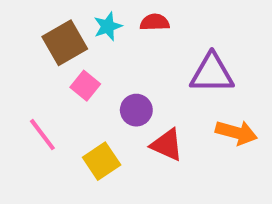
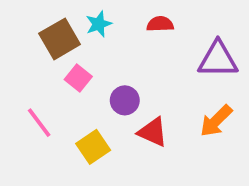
red semicircle: (155, 22) -> (160, 24), moved
purple triangle: (212, 73) -> (218, 59), moved
orange arrow: (236, 133) -> (216, 121), turned 120

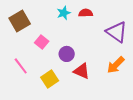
cyan star: (99, 24) -> (64, 13), moved
brown square: (60, 39) -> (20, 21), moved
purple triangle: (218, 59) -> (117, 32), turned 35

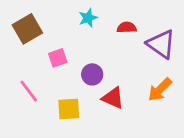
red semicircle: (86, 13) -> (127, 28), moved
pink square: (42, 42) -> (58, 58), turned 32
yellow square: (50, 79) -> (69, 109), turned 30

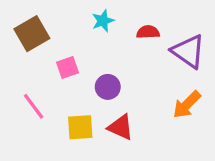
red triangle: (113, 98) -> (121, 127), moved

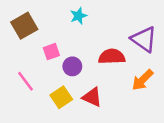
red semicircle: (148, 32) -> (112, 57), moved, size x1.5
purple circle: (108, 87) -> (72, 66), moved
yellow square: (80, 127) -> (61, 97), turned -30

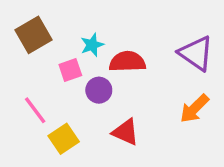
cyan star: (78, 16) -> (92, 45), moved
red semicircle: (112, 57) -> (127, 62), moved
yellow square: (61, 97) -> (64, 139), moved

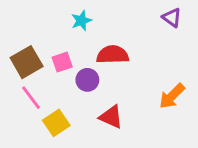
brown square: (33, 35) -> (27, 62), moved
cyan star: (92, 45) -> (81, 21), moved
purple triangle: (196, 53) -> (172, 18), moved, size x0.6

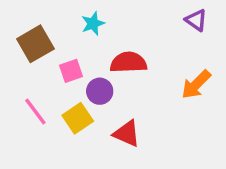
brown square: (27, 62) -> (35, 44), moved
orange arrow: (172, 96) -> (196, 84), moved
yellow square: (56, 123) -> (78, 118), moved

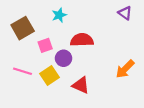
orange arrow: (196, 84) -> (125, 69), moved
pink line: (35, 111) -> (23, 71), turned -36

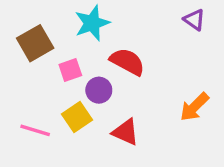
cyan star: (59, 15) -> (92, 23), size x1.5
red semicircle: (82, 40) -> (127, 62), turned 30
pink line: (23, 71) -> (35, 130), moved

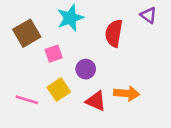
red semicircle: (127, 62) -> (114, 33), moved, turned -108
purple circle: (99, 90) -> (86, 69), moved
orange arrow: (194, 107) -> (127, 93), moved, turned -130

